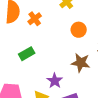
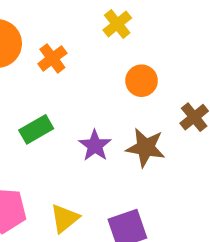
purple star: (55, 81) -> (95, 146), moved

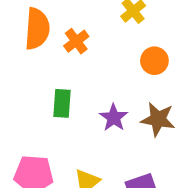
green rectangle: (36, 129) -> (62, 103), turned -56

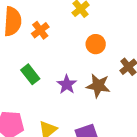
green rectangle: (62, 103) -> (30, 74), turned -42

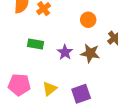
green rectangle: (30, 74) -> (35, 44), turned -42

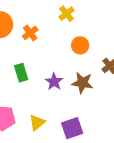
green rectangle: (35, 44) -> (21, 73), turned 63

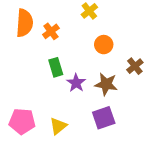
green rectangle: (21, 73) -> (56, 67), moved
purple square: (72, 128) -> (104, 118), moved

